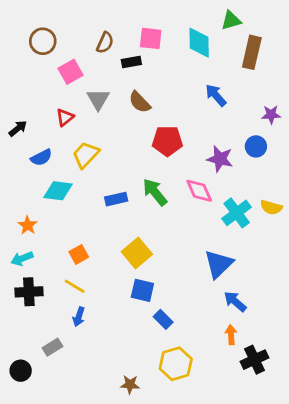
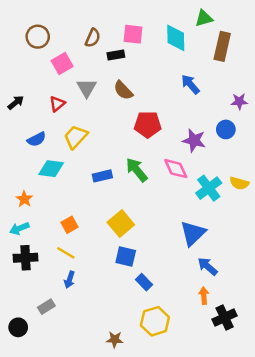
black arrow: (18, 128) -> (16, 103), moved

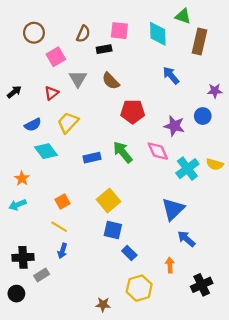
green triangle: (204, 18) -> (183, 16), turned 35
cyan diamond: (51, 169) -> (46, 151), turned 45
black cross: (26, 258) -> (23, 257), moved
orange arrow: (204, 296) -> (170, 265), moved

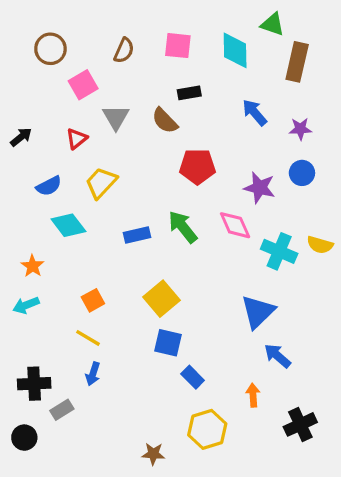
black rectangle: (104, 49) -> (189, 93), moved
purple star: (215, 91) -> (300, 129), moved
cyan cross: (187, 169) -> (279, 251), turned -30

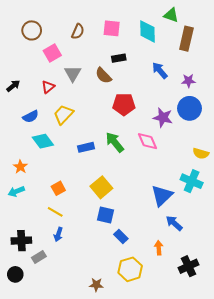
blue circle: (302, 173) -> (190, 108), size x1.5
cyan cross: (279, 251) -> (192, 181), moved

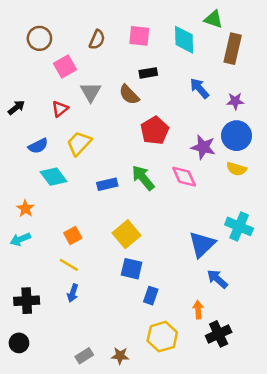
red pentagon: (124, 104) -> (155, 131), turned -30
yellow semicircle: (201, 153) -> (237, 169), moved
blue rectangle: (121, 236) -> (151, 296), turned 64
gray rectangle: (39, 257) -> (84, 356), moved
black cross: (188, 266) -> (219, 334), moved

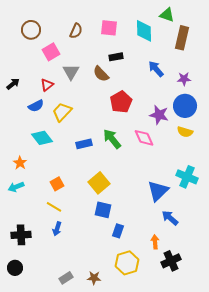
blue semicircle: (38, 146) -> (36, 106), moved

